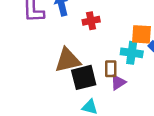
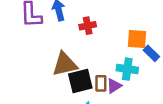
cyan cross: (132, 53) -> (127, 69), moved
brown rectangle: (111, 69) -> (101, 83), moved

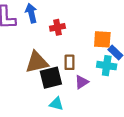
cyan cross: (127, 69) -> (107, 66), moved
brown rectangle: (101, 83) -> (70, 62), moved

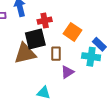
orange square: (102, 39) -> (73, 32), moved, turned 30
black square: (51, 78) -> (35, 39), moved

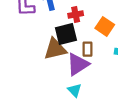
purple triangle: (67, 72) -> (78, 64), moved, size x1.6
cyan triangle: (44, 93) -> (75, 90), turned 32

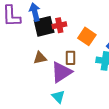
black square: (66, 34) -> (44, 26), moved
brown triangle: (55, 49) -> (40, 58), size x0.6

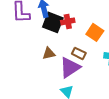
black square: (44, 26) -> (53, 22), turned 35
brown rectangle: (71, 58) -> (79, 53), turned -64

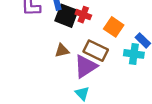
red cross: (68, 21) -> (83, 15), turned 32
brown rectangle: (79, 53) -> (96, 51), size x1.5

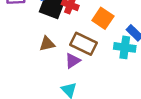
purple triangle: (86, 66) -> (73, 61), size x0.6

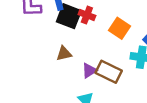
brown rectangle: (84, 44) -> (109, 72), moved

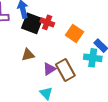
brown rectangle: (109, 72) -> (65, 70), turned 35

